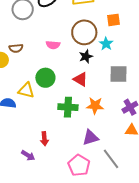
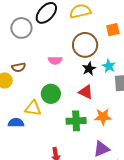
cyan star: (106, 44) -> (109, 66), moved

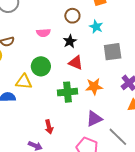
brown circle: (85, 45) -> (72, 16), size x0.6
cyan star: (109, 66) -> (96, 27), moved
black star: (89, 69) -> (70, 41), moved

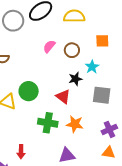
pink semicircle: (43, 33) -> (49, 46), moved, turned 120
black star: (70, 41) -> (75, 79), moved

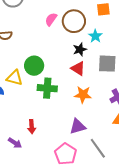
brown circle: (72, 50) -> (74, 21), size x1.5
red triangle: (63, 96) -> (78, 68), moved
green cross: (48, 123) -> (47, 88), moved

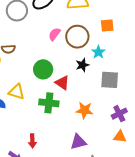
green circle: (34, 66) -> (43, 69), moved
red triangle: (78, 68) -> (62, 83), moved

